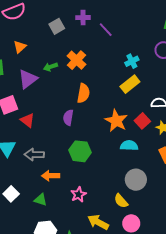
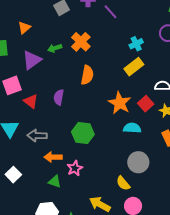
purple semicircle: (68, 118) -> (59, 97), moved
pink star: (79, 194) -> (75, 168), moved
green triangle: (41, 200) -> (55, 182), moved

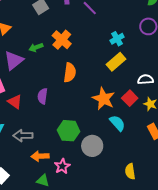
cyan semicircle: (132, 128) -> (117, 123), turned 48
gray circle: (138, 162) -> (92, 146), moved
yellow semicircle: (123, 183) -> (130, 171), moved, turned 35

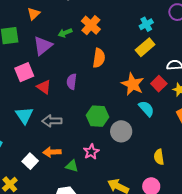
orange arrow: (40, 156) -> (52, 152), moved

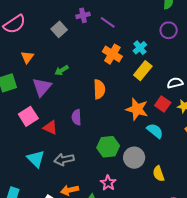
orange cross: (91, 25) -> (112, 54), moved
yellow semicircle: (159, 157) -> (159, 174), moved

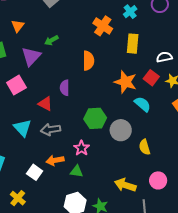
cyan cross: (140, 48) -> (130, 12), moved
yellow rectangle: (143, 71) -> (133, 44), turned -36
red triangle: (50, 128) -> (45, 104), moved
pink star: (108, 183) -> (81, 148), moved

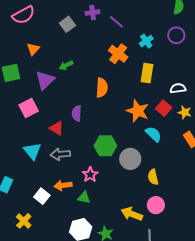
pink circle: (158, 180) -> (156, 205), moved

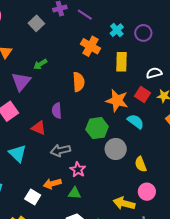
purple circle: (176, 35) -> (143, 33), moved
green hexagon: (105, 146) -> (97, 128), moved
gray arrow: (60, 154) -> (60, 150), moved

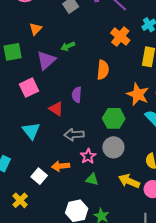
gray circle: (116, 149) -> (113, 147), moved
green triangle: (75, 193) -> (92, 179), moved
yellow arrow: (124, 203) -> (129, 181), moved

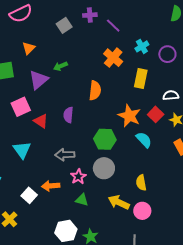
red triangle: (56, 109) -> (41, 121), moved

